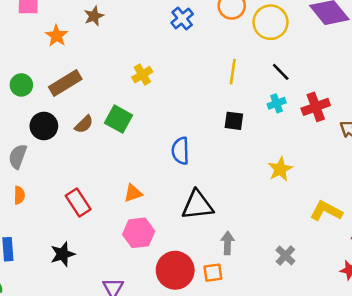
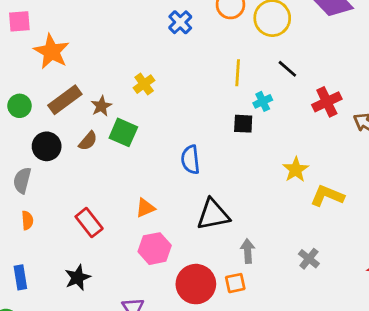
brown star: (94, 16) -> (101, 106), moved
orange star: (57, 36) -> (52, 52), size x1.5
cyan cross: (277, 103) -> (263, 101), moved
yellow L-shape: (326, 211) -> (327, 196), moved

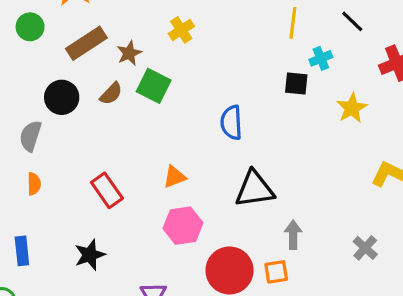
green circle: (20, 106) -> (30, 27), moved
yellow star: (296, 170) -> (352, 108), moved

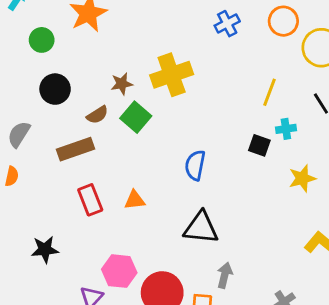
yellow cross: (181, 30) -> (172, 75), size x1.8
brown rectangle: (86, 43) -> (76, 149), moved
black circle: (62, 97) -> (55, 89), moved
red rectangle: (107, 190) -> (90, 200), moved
pink hexagon: (183, 226) -> (119, 271), moved

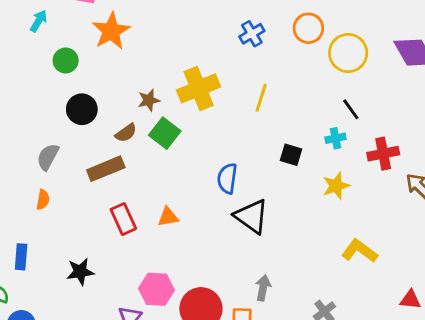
yellow line: (269, 92) -> (261, 98), moved
cyan cross: (286, 129) -> (336, 138), moved
black triangle: (201, 228) -> (252, 216), moved, turned 33

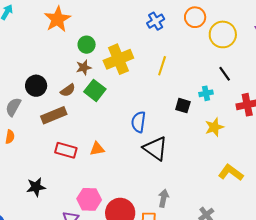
green circle: (66, 60) -> (87, 45), moved
black circle: (82, 109) -> (36, 86), moved
cyan cross: (336, 138) -> (206, 93), moved
red rectangle: (123, 219) -> (66, 150), turned -50

